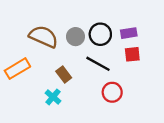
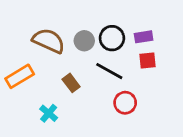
cyan cross: (53, 97) -> (49, 113), moved

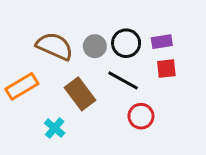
brown rectangle: (71, 83) -> (80, 94), size x1.5

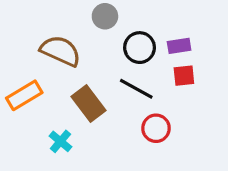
gray circle: (95, 46) -> (105, 16), moved

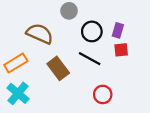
purple rectangle: (179, 46) -> (118, 30), turned -64
red circle: (156, 128) -> (103, 94), moved
cyan cross: (60, 141) -> (18, 93), moved, size x1.5

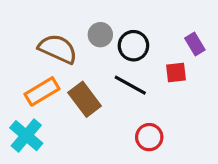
gray circle: (69, 11) -> (100, 35), moved
purple rectangle: (118, 30) -> (195, 44), moved, turned -48
orange rectangle: (16, 63) -> (42, 91), moved

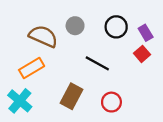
black circle: (133, 46) -> (116, 27), moved
red square: (176, 72) -> (142, 54), moved, turned -35
brown rectangle: (85, 99) -> (72, 96), moved, turned 65

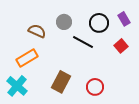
purple rectangle: (146, 33) -> (124, 19), moved
brown semicircle: (43, 36) -> (37, 31), size x0.7
black line: (97, 63) -> (83, 42), moved

